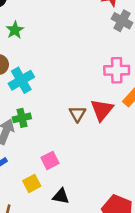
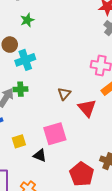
red triangle: (102, 110) -> (87, 108), moved, turned -30
pink square: (50, 160) -> (55, 134), moved, size x1.6

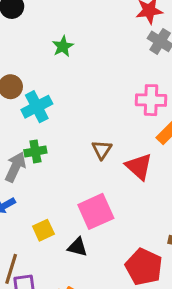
green star: (27, 20) -> (63, 46), moved

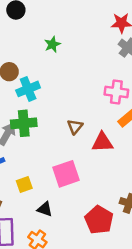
green cross: (35, 151) -> (24, 123), size x1.5
red triangle: (139, 167) -> (102, 142), turned -50
black triangle: (77, 247) -> (45, 209), moved

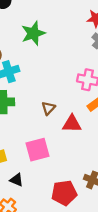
green star: (52, 44) -> (33, 33), size x1.6
red pentagon: (99, 220) -> (64, 193), turned 30

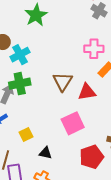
brown triangle: (48, 108) -> (63, 82), size x1.5
pink square: (38, 150) -> (73, 123), moved

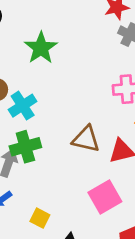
brown triangle: (63, 82) -> (86, 139), turned -45
yellow square: (26, 134) -> (40, 218), turned -32

